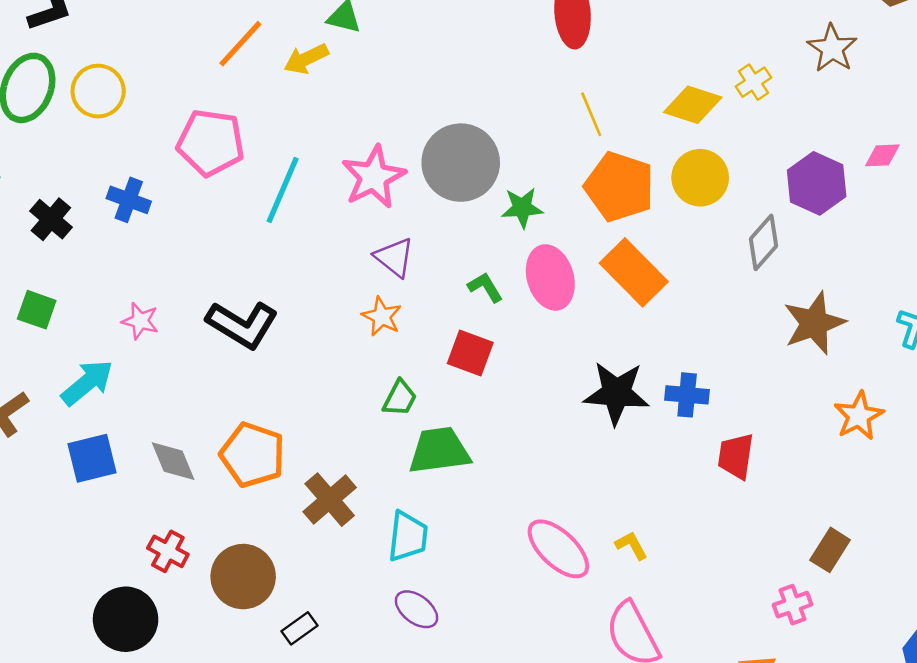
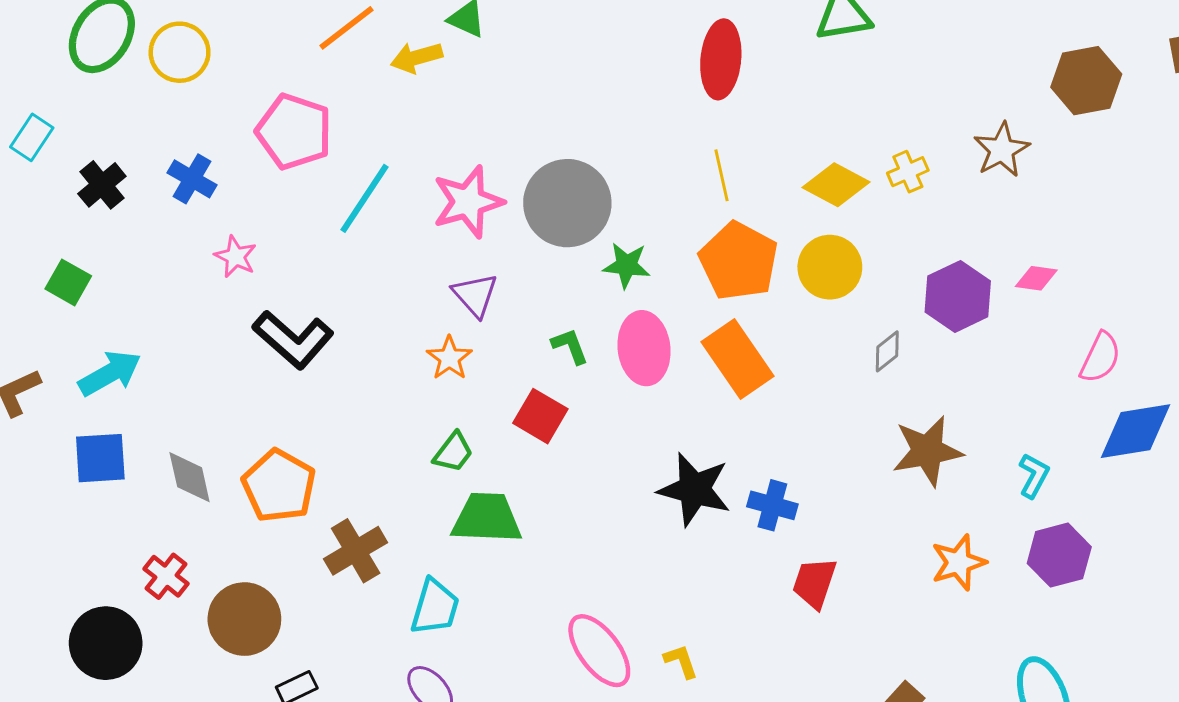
gray diamond: (763, 242) -> (887, 351), size x0.7
pink star: (140, 321) -> (236, 257), moved

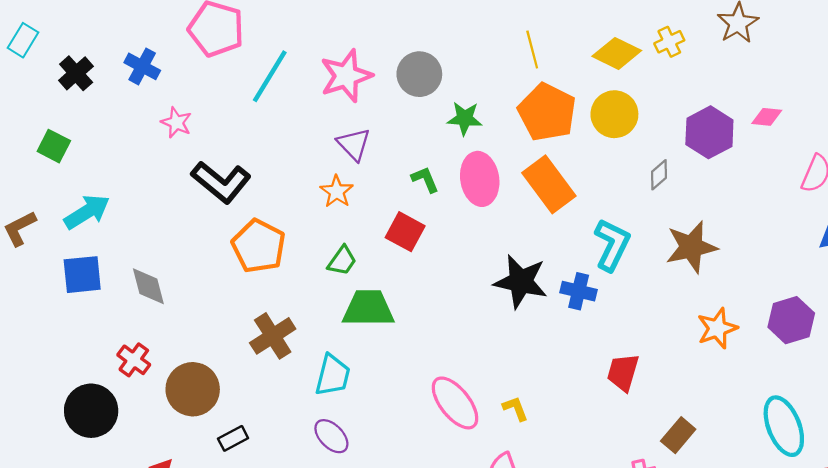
gray circle: (567, 203) -> (419, 74), size x0.7
cyan L-shape: (1034, 476) -> (612, 245), moved, size x1.6
orange pentagon: (279, 486) -> (259, 246), moved
red trapezoid: (814, 583) -> (623, 372), moved

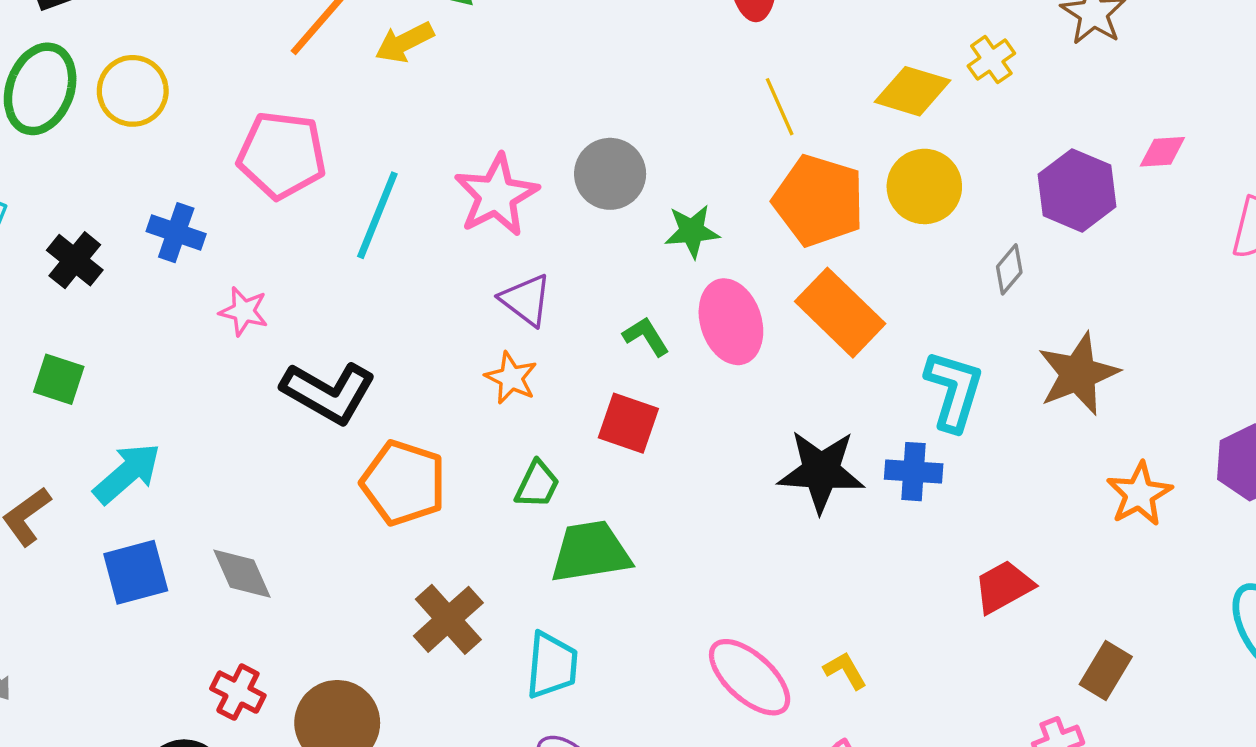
red trapezoid: (623, 372) -> (1004, 587), turned 54

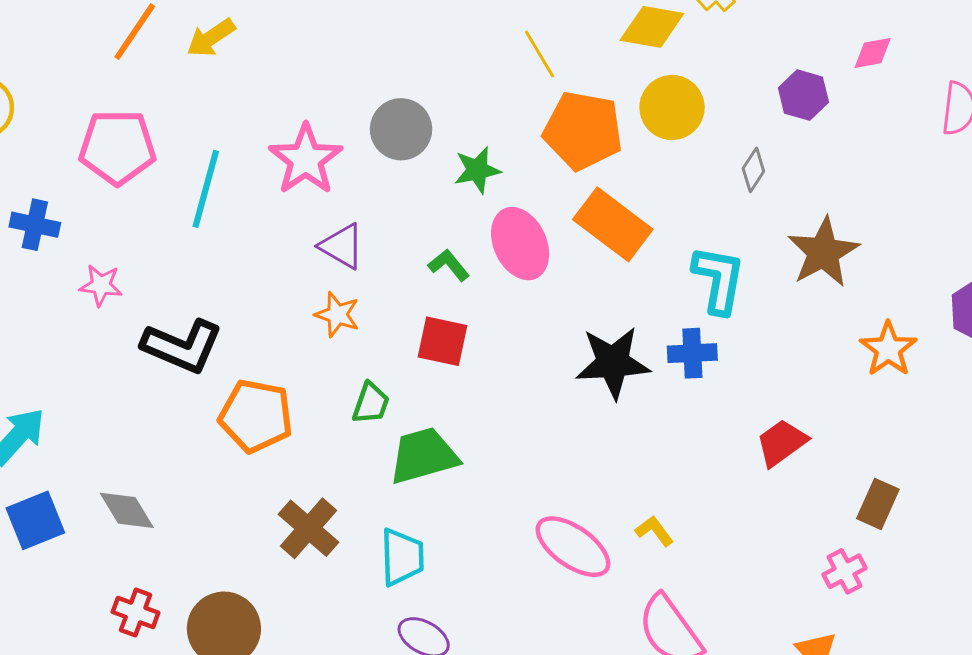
purple hexagon: (1077, 190) -> (803, 95), size x0.7

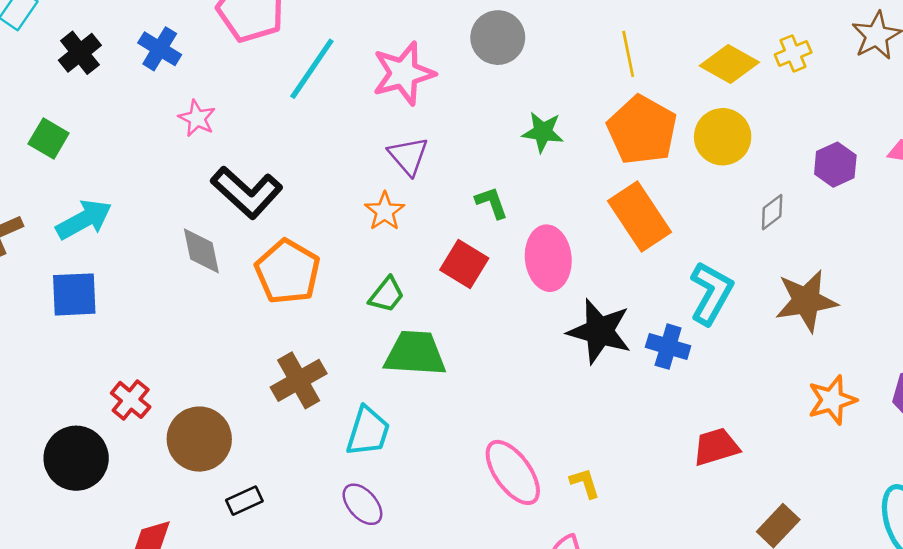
gray circle: (401, 129) -> (498, 38), moved
pink ellipse: (520, 244) -> (548, 258), moved
gray diamond: (127, 510) -> (201, 251), moved

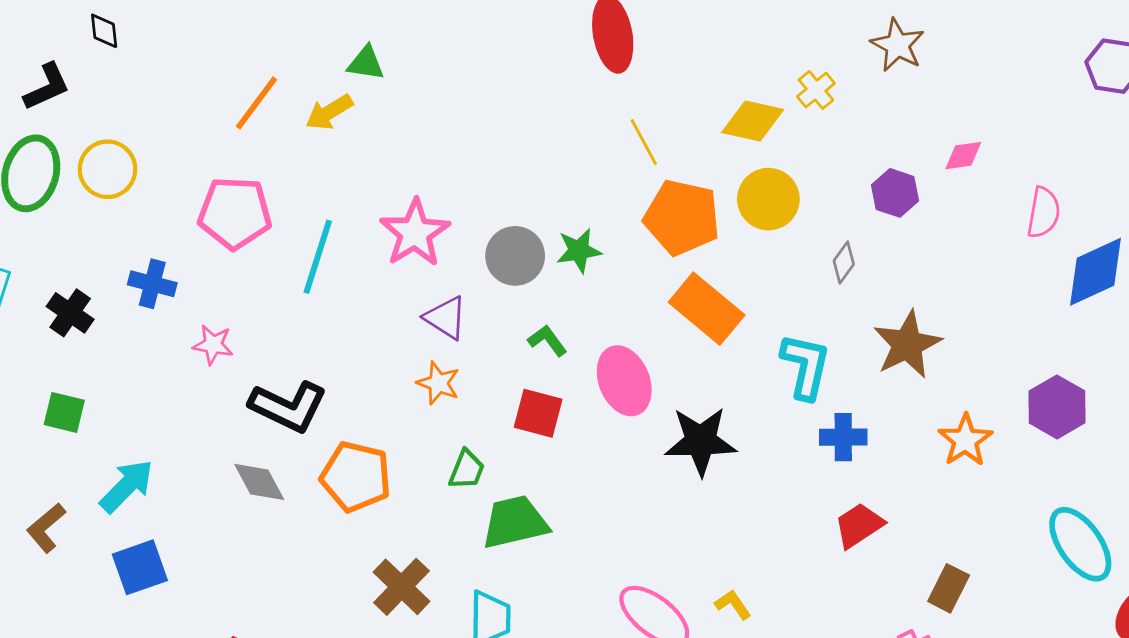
gray circle: (498, 38) -> (515, 256), moved
blue cross: (668, 347) -> (843, 437), moved

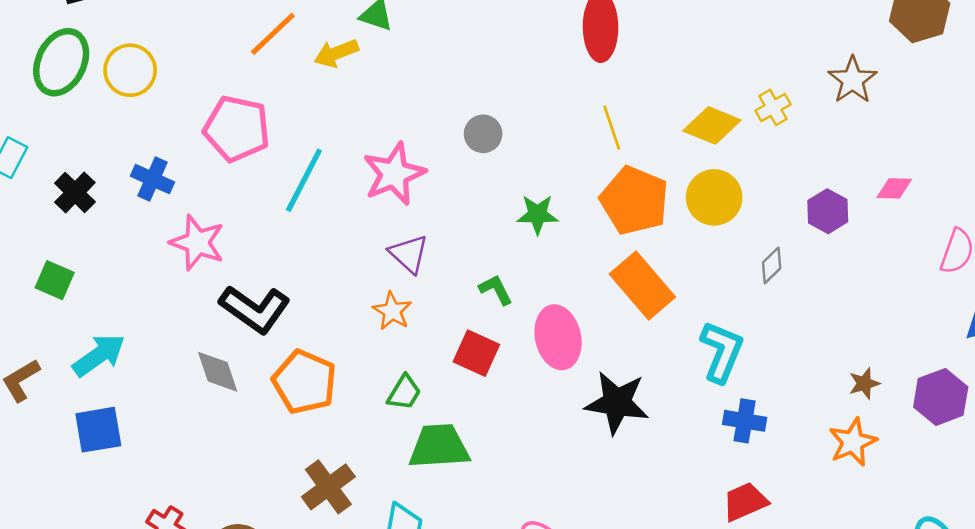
gray circle: (515, 256) -> (483, 134), moved, size x0.7
pink star: (213, 345) -> (197, 243), size x1.5
brown star: (907, 345) -> (864, 383), moved, size x0.5
purple hexagon: (1057, 407) -> (941, 397), moved

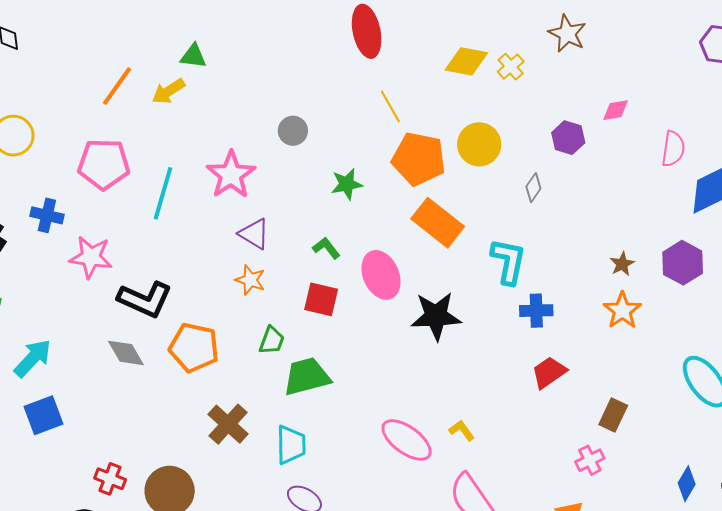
yellow diamond: (712, 125) -> (466, 61), moved

